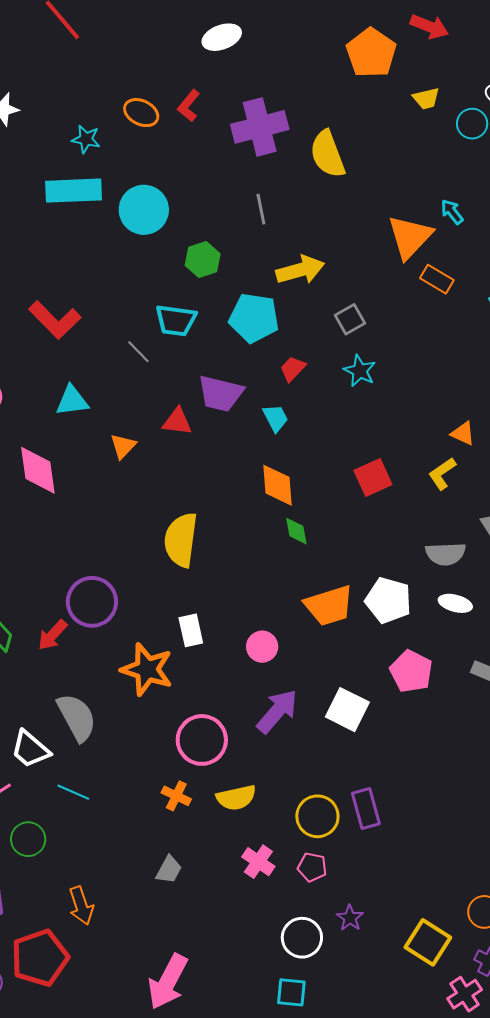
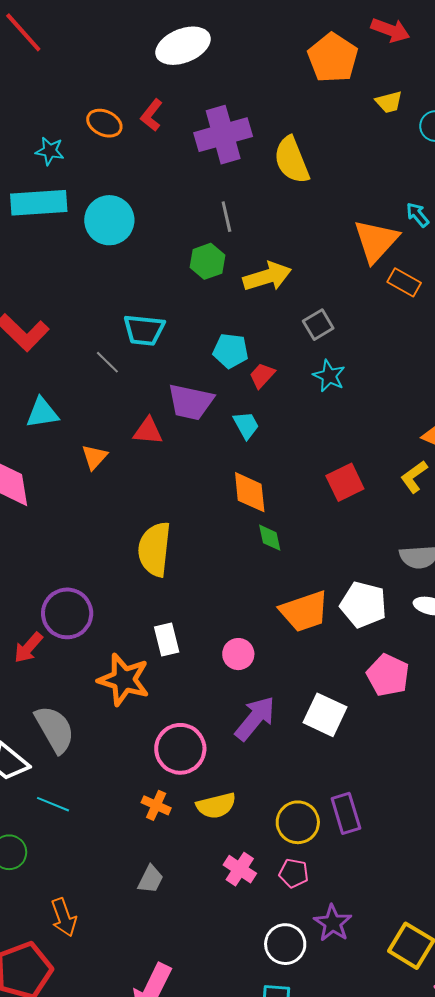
white ellipse: (222, 37) -> (183, 46), size x1.4
green hexagon: (203, 260) -> (208, 261), moved
cyan pentagon: (254, 318) -> (231, 351), moved, size x0.7
purple star: (350, 918) -> (333, 923), size x1.4

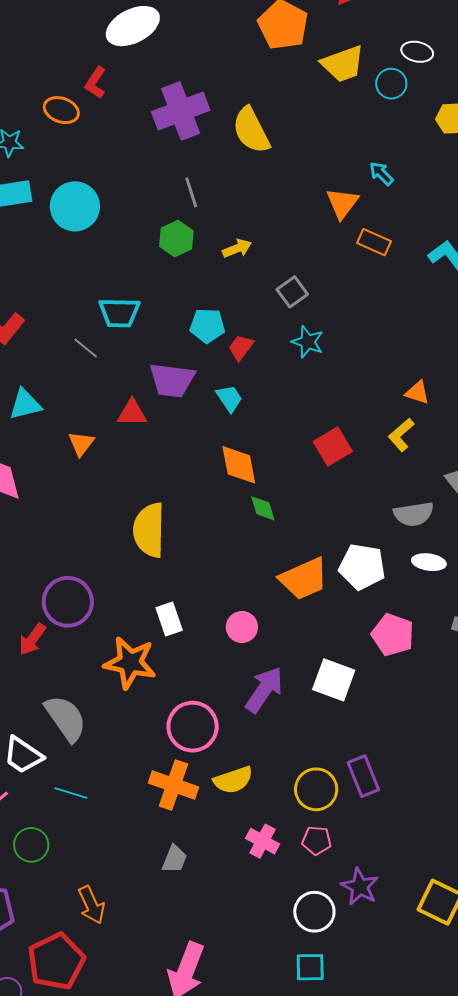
yellow trapezoid: (389, 102) -> (343, 64), size x1.6
red L-shape: (152, 115) -> (96, 83), moved
orange triangle: (376, 241) -> (342, 203), size x0.7
yellow arrow: (267, 277) -> (237, 248), size x0.6
orange cross: (156, 805) -> (173, 785), size x1.6

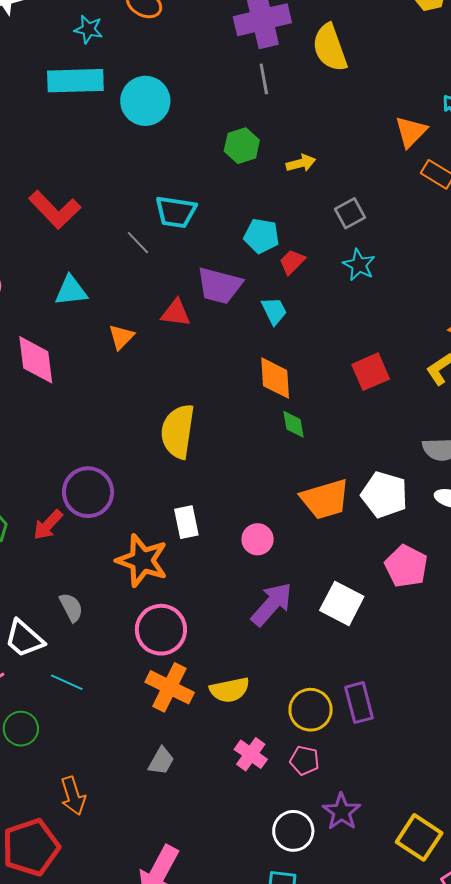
gray line: (191, 192) -> (264, 79), moved
gray semicircle: (66, 718) -> (71, 607), size x0.6
pink circle: (193, 727) -> (161, 630), moved

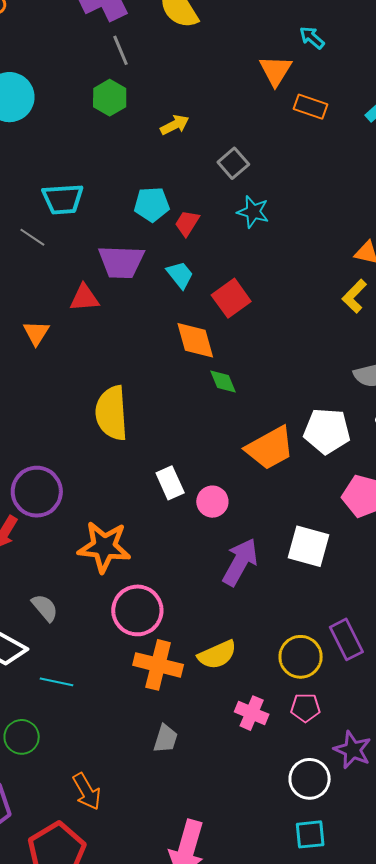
green hexagon: (242, 146) -> (110, 98), moved
red square: (371, 372) -> (231, 298), moved
white rectangle: (186, 522) -> (170, 483), moved

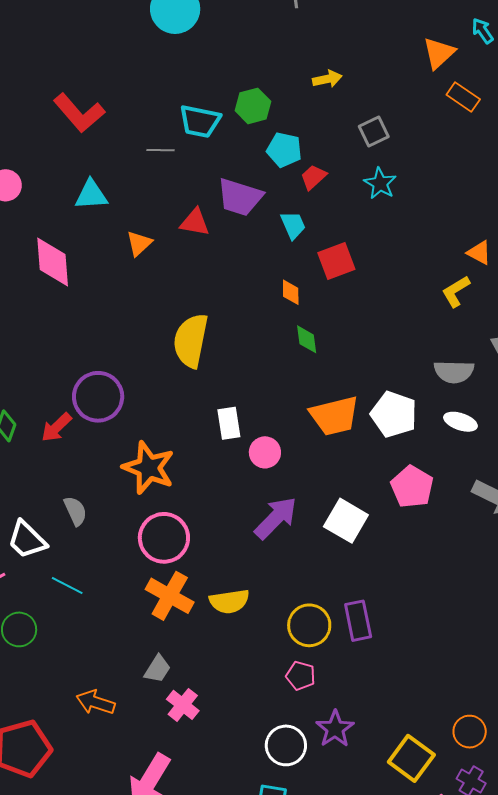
green hexagon: (110, 98) -> (253, 106), moved
gray line: (32, 237) -> (160, 150), turned -48
orange diamond: (195, 340) -> (291, 292), size x0.6
pink cross: (252, 713) -> (183, 705), moved
orange arrow: (87, 791) -> (96, 702), moved, turned 123

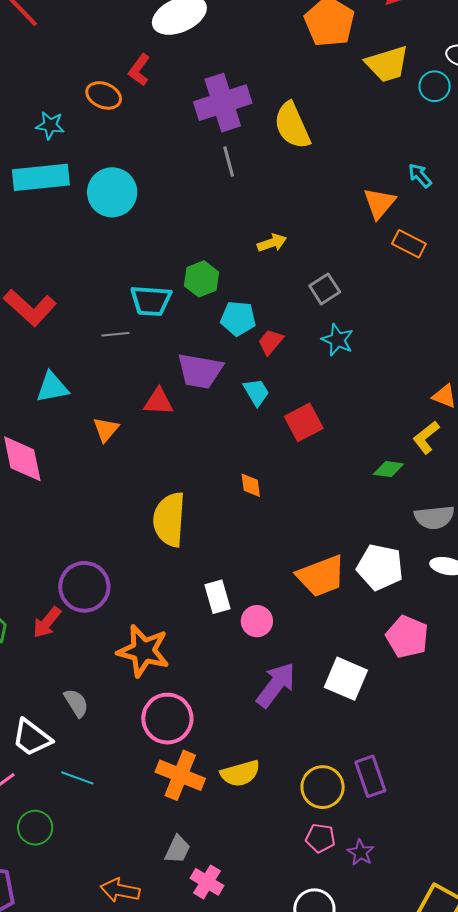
orange diamond: (291, 292) -> (251, 485), moved
green diamond: (307, 339) -> (389, 469), moved, turned -68
purple star: (335, 729) -> (361, 853), moved, size x0.7

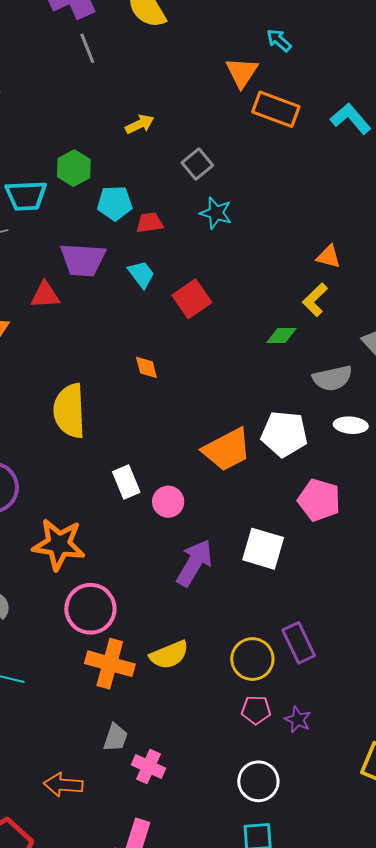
orange rectangle: (409, 244) -> (276, 109), size x1.4
red trapezoid: (271, 342) -> (150, 223), turned 48

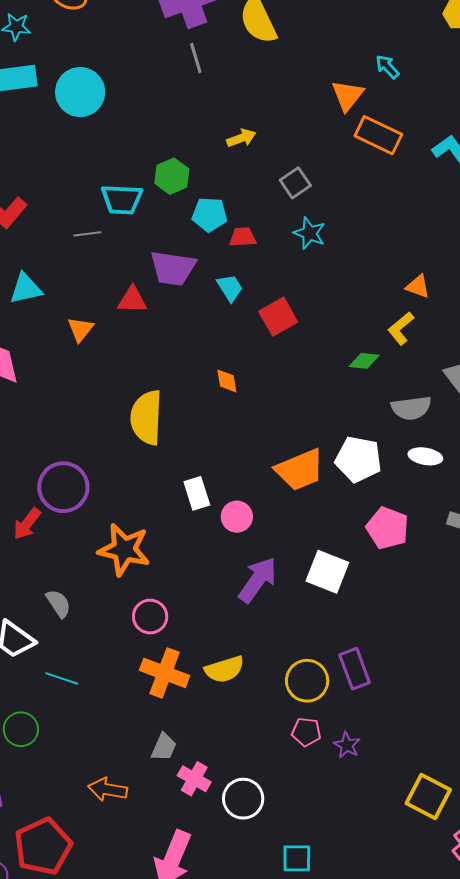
pink circle: (90, 609) -> (150, 617), size x0.7
white circle: (258, 781) -> (243, 799), moved

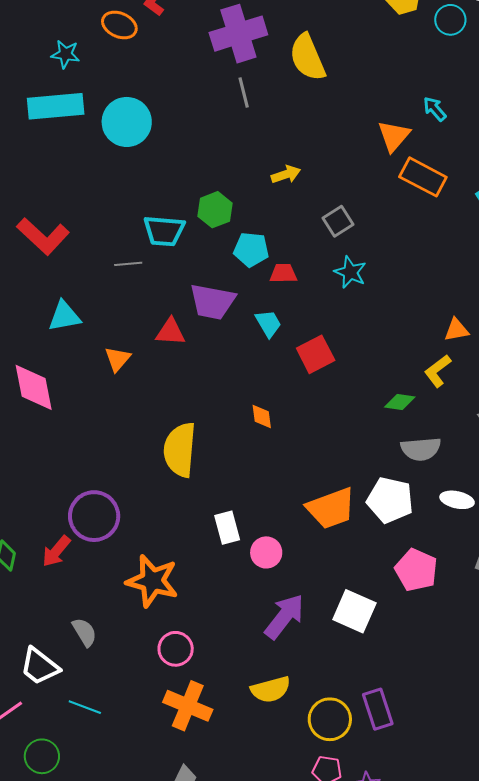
orange triangle: (418, 287) -> (456, 330), turned -32
gray semicircle: (411, 408) -> (421, 449), moved
yellow semicircle: (224, 669) -> (271, 689), moved

